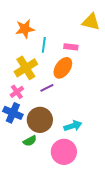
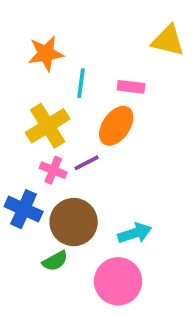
pink cross: (17, 92) -> (53, 170), moved, turned -32

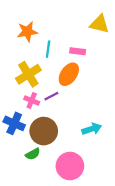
cyan arrow: (135, 233) -> (92, 129), moved

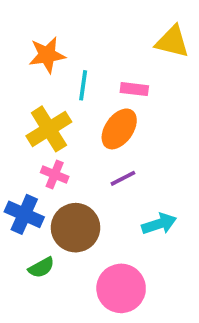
purple line: (51, 96) -> (123, 178), moved
green semicircle: (33, 154) -> (41, 268), moved

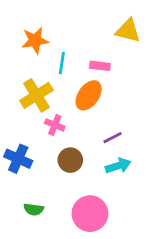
pink cross: (55, 175) -> (55, 125), moved
purple line: (123, 178) -> (113, 138), moved
brown circle: (76, 228) -> (70, 160), moved, size x0.7
green semicircle: (41, 268) -> (34, 209), moved, turned 36

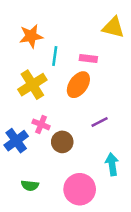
pink cross: (55, 125) -> (41, 124), moved
blue cross: (18, 159) -> (16, 141), turned 30
cyan arrow: (118, 166) -> (112, 164), moved, turned -80

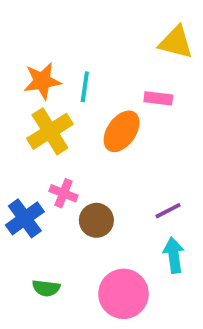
orange star: (31, 36) -> (42, 81), moved
pink rectangle: (88, 59) -> (158, 98), moved
purple line: (100, 122) -> (168, 211), moved

